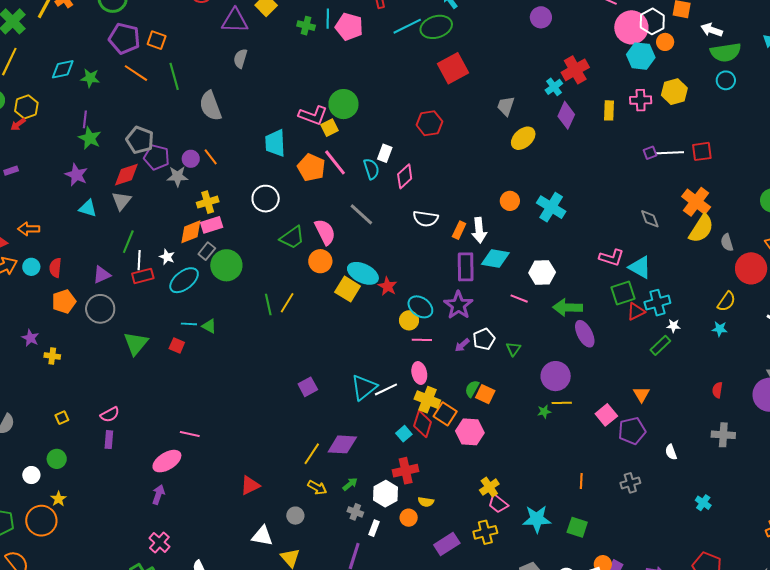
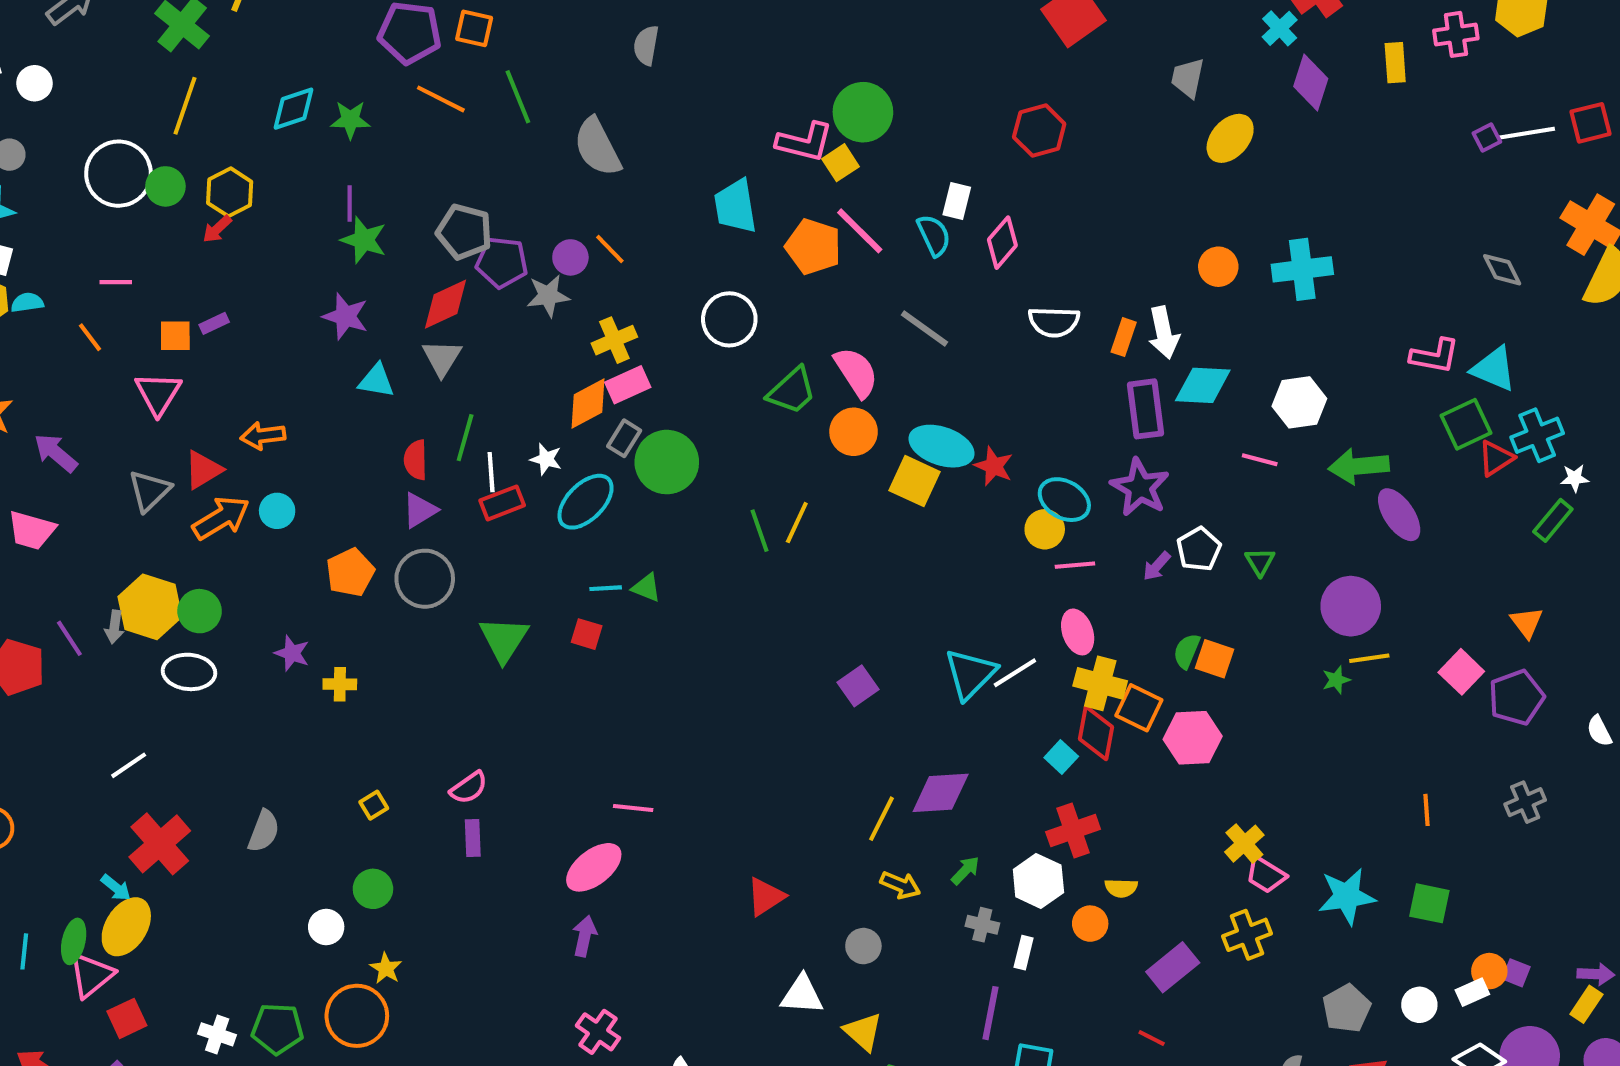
cyan cross: (551, 207) -> (1302, 269), turned -32
red semicircle: (55, 268) -> (416, 460), moved

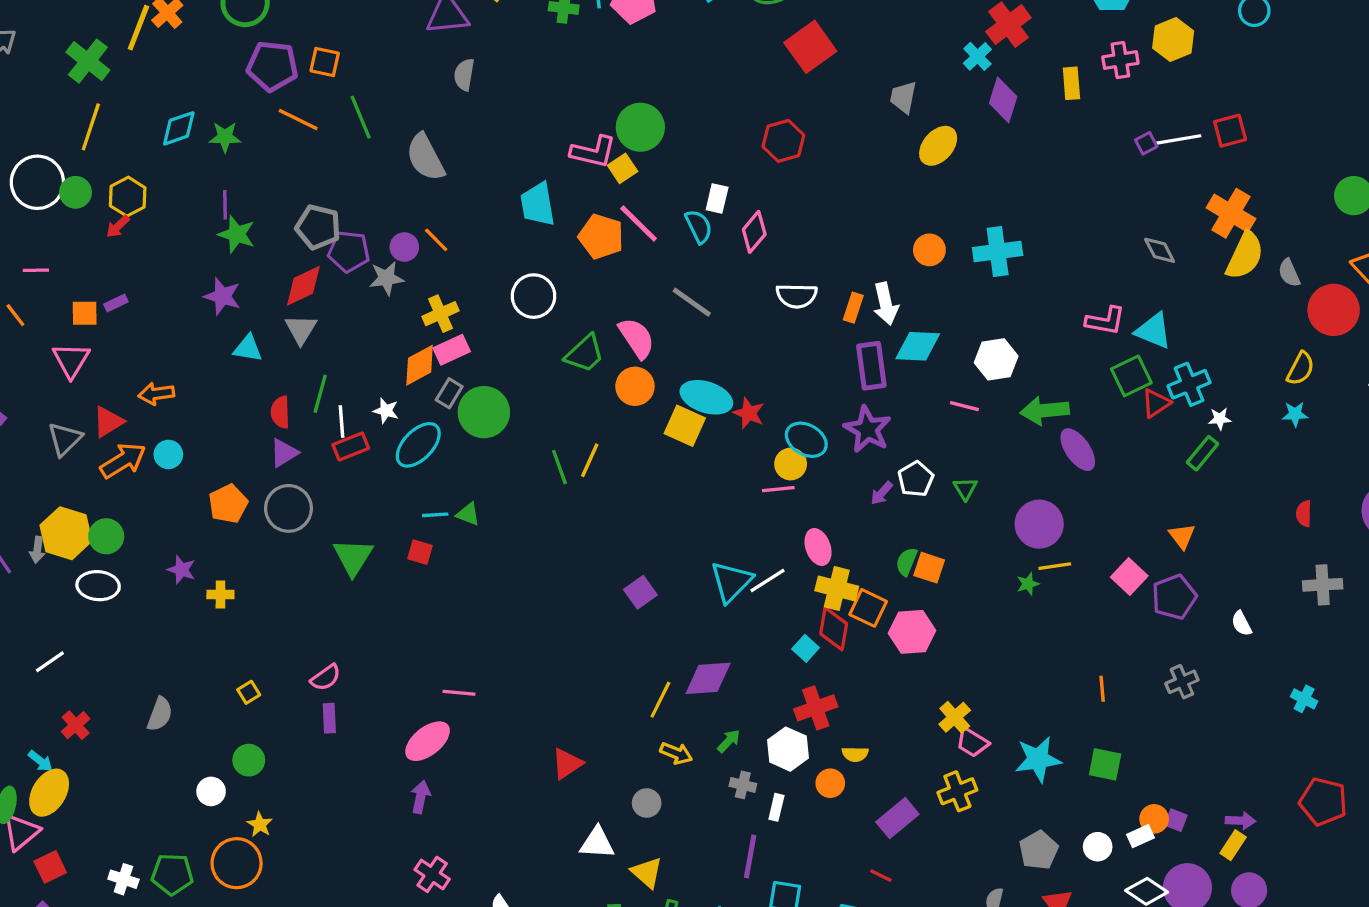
pink line: (1075, 565) -> (778, 489), moved
red cross: (160, 844) -> (76, 725), size x0.6

